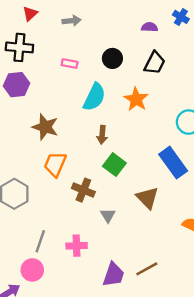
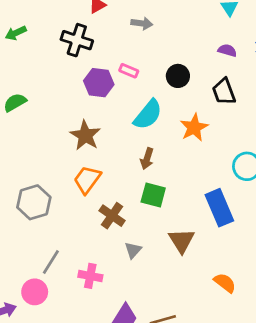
black trapezoid: (155, 63) -> (224, 92), turned 120
purple hexagon: (16, 85) -> (99, 83), moved
green square: (114, 165) -> (153, 195), turned -35

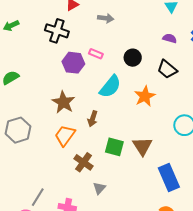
black trapezoid: (224, 92) -> (167, 69), turned -30
brown arrow: (147, 159) -> (93, 119), moved
gray hexagon: (34, 202) -> (18, 130), moved
blue rectangle: (219, 208) -> (169, 178), moved
brown triangle: (182, 241) -> (142, 146), moved

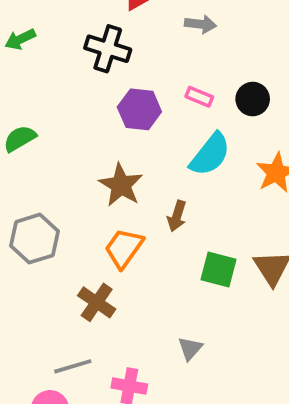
pink rectangle: (96, 54) -> (199, 97), moved
brown cross: (83, 162) -> (97, 302), moved
gray line: (38, 197) -> (73, 366), turned 42

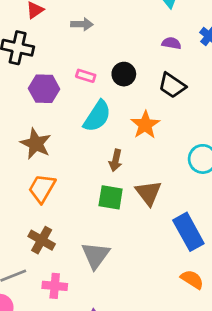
brown arrow: (177, 216) -> (116, 160), moved
brown cross: (97, 302) -> (42, 240), moved
gray triangle: (190, 348) -> (96, 255), size x1.6

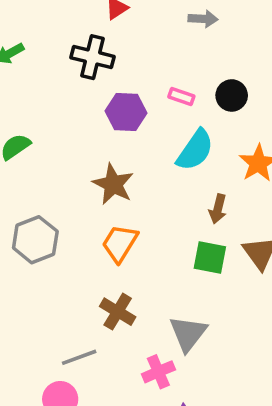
gray arrow: (82, 24) -> (203, 19), moved
pink cross: (55, 286) -> (158, 372), moved, turned -30

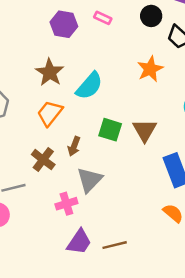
black circle: (232, 95) -> (151, 16), moved
cyan semicircle: (195, 150) -> (89, 86), moved
brown arrow: (218, 209) -> (74, 146), moved

